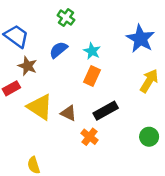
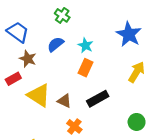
orange cross: (90, 137) -> (74, 126), moved

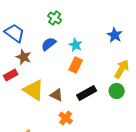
blue star: (129, 34) -> (115, 35), size x0.7
green circle: (137, 122) -> (117, 91), moved

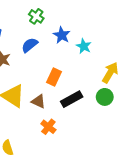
blue star: (115, 35) -> (62, 35), moved
cyan star: (76, 45) -> (84, 46), moved
orange rectangle: (76, 65) -> (54, 77), moved

